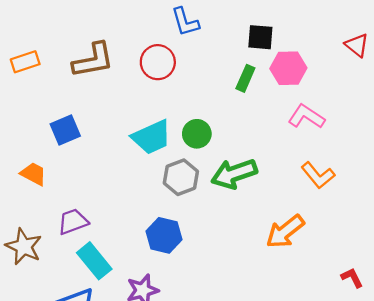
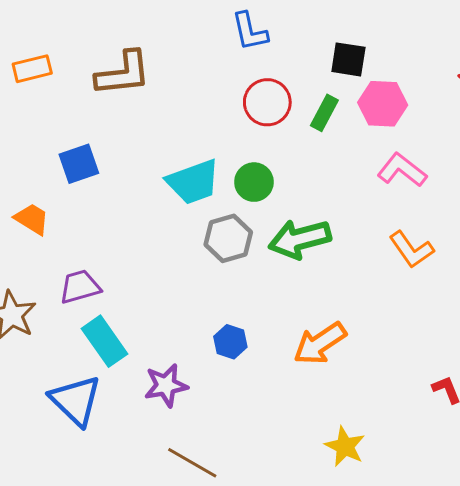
red circle: (158, 62) -> (267, 102), moved
orange arrow: (285, 232) -> (320, 343), moved
blue hexagon: (164, 235) -> (230, 342), moved, size x0.7

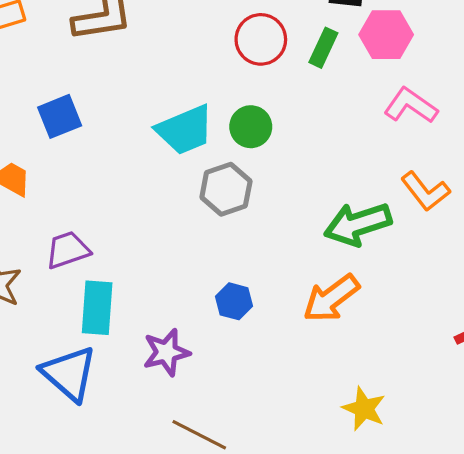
green arrow: (300, 239) -> (358, 224), moved
cyan rectangle: (104, 341) -> (97, 308), turned 42

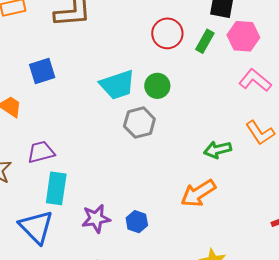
green arrow: (358, 224) -> (218, 150), size x0.7
blue hexagon: (234, 301) -> (137, 222), moved

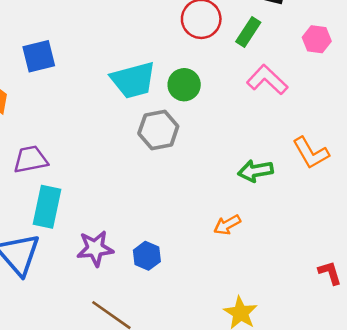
pink hexagon: (243, 36) -> (317, 39), moved, size x0.7
pink L-shape: (255, 80) -> (267, 80), moved
orange arrow: (198, 193) -> (227, 225), size x0.6

